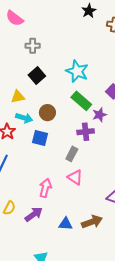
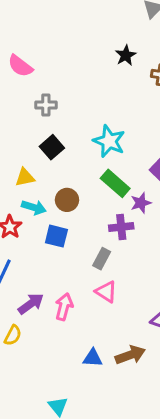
purple arrow: (34, 214) -> (31, 304), moved

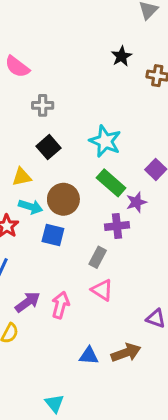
brown circle: (67, 200) -> (63, 199), size x1.4

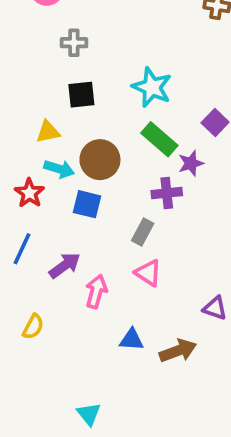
black square: (49, 147) -> (81, 95), turned 35
purple arrow: (28, 302) -> (65, 265), moved
blue triangle: (89, 356) -> (131, 340), moved

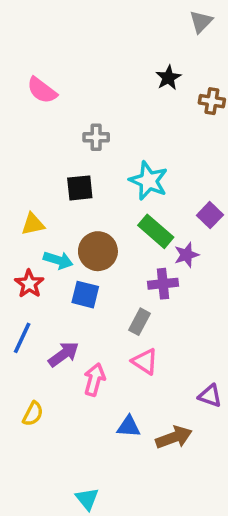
gray cross: (74, 43) -> (96, 137), moved
yellow triangle: (48, 132) -> (33, 224), moved

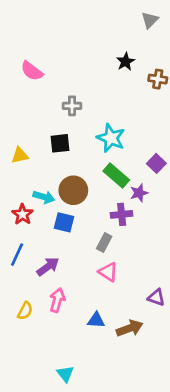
yellow triangle: (33, 224) -> (20, 155), moved
pink arrow: (94, 380) -> (57, 300), moved

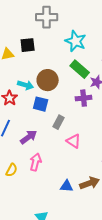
gray cross: (72, 106) -> (47, 17), size x1.5
black square: (60, 143) -> (28, 45), moved
gray rectangle: (104, 243) -> (59, 122), moved
blue triangle: (96, 320) -> (67, 186), moved

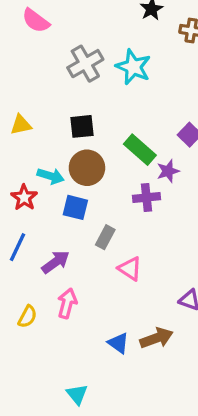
gray cross: (47, 17) -> (85, 64), turned -30
cyan star: (76, 41) -> (133, 67), moved
black square: (28, 45) -> (82, 126), moved
blue triangle: (67, 186) -> (118, 343), turned 32

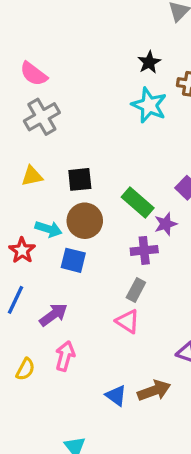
gray cross: (85, 64) -> (42, 117), moved
cyan star: (133, 67) -> (149, 105), moved
yellow triangle: (21, 125) -> (32, 176), moved
gray rectangle: (105, 237) -> (136, 290), moved

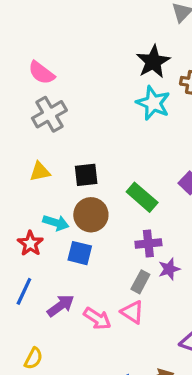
black star: (149, 62) -> (153, 62), size x1.5
purple star: (166, 224) -> (169, 269), moved
pink arrow: (65, 356) -> (97, 318), moved, turned 108

